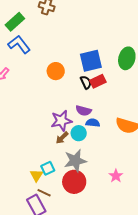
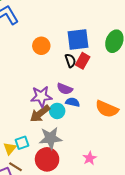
red rectangle: (98, 81) -> (83, 61), turned -42
brown arrow: (62, 138) -> (40, 114), size x1.5

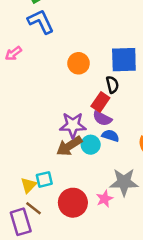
red rectangle: (83, 61) -> (100, 102), moved
gray star: (51, 138) -> (124, 182), moved
pink star: (90, 158) -> (105, 199), moved

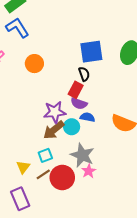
orange circle: (79, 63) -> (34, 64), moved
cyan square: (44, 179) -> (45, 155), moved
gray star: (124, 182) -> (82, 155), moved, turned 30
brown line: (33, 208) -> (43, 174), moved, turned -64

